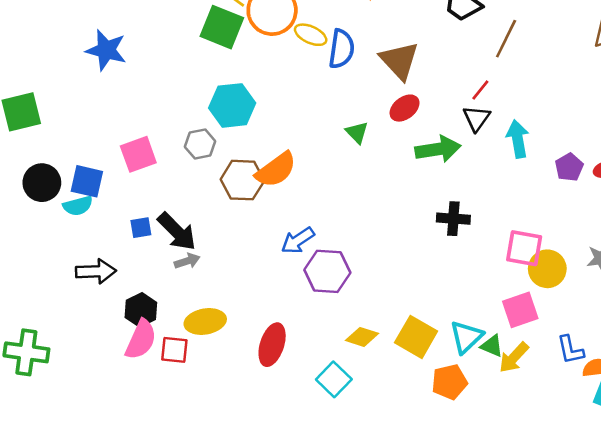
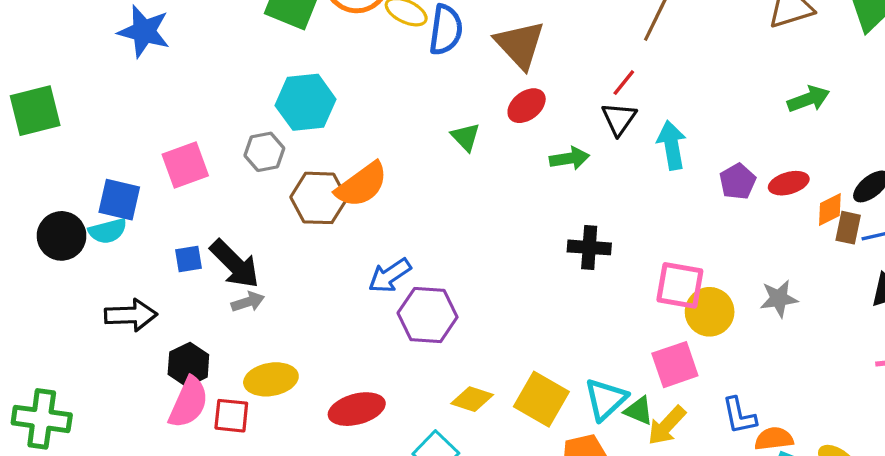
green arrow: (438, 149) -> (569, 158), size x0.7
black circle: (42, 183) -> (62, 236), moved
red ellipse: (272, 345) -> (357, 409), turned 57

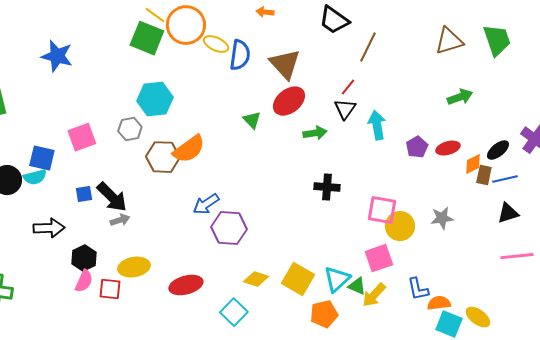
red ellipse: (527, 106) -> (289, 101), size x1.4
pink semicircle: (188, 402) -> (84, 281), size x0.7

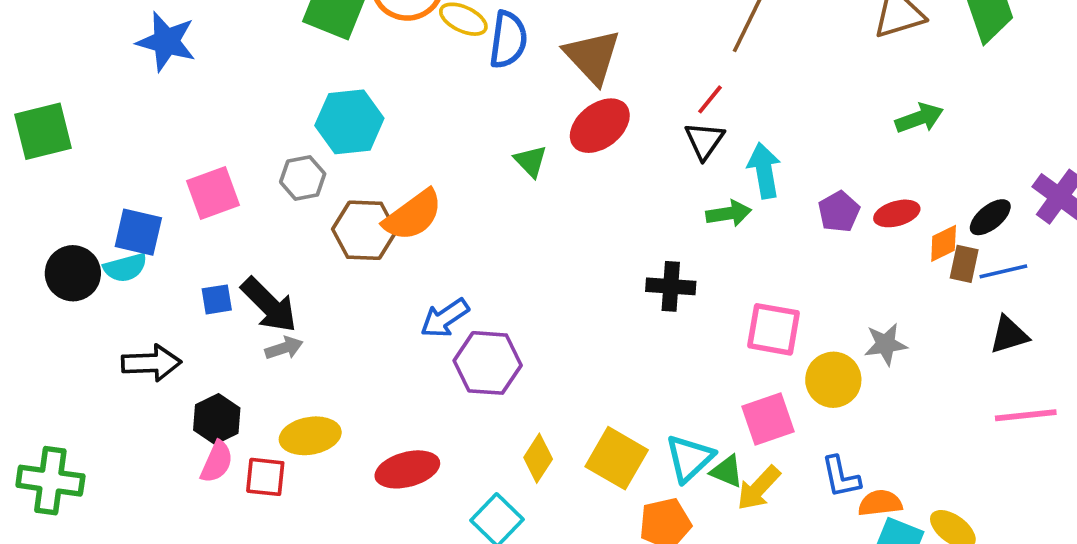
green arrow: (315, 133) -> (729, 213), moved
yellow circle: (400, 226) -> (833, 380), moved
yellow diamond: (256, 279) -> (538, 458), turned -75

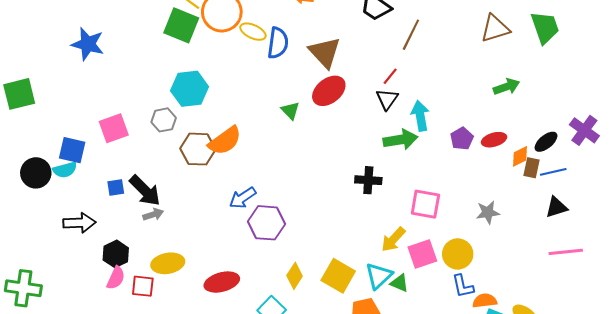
green arrow: (729, 213) -> (401, 140), size x1.4
yellow circle: (833, 380) -> (458, 254), moved
yellow arrow: (759, 488) -> (393, 239), moved

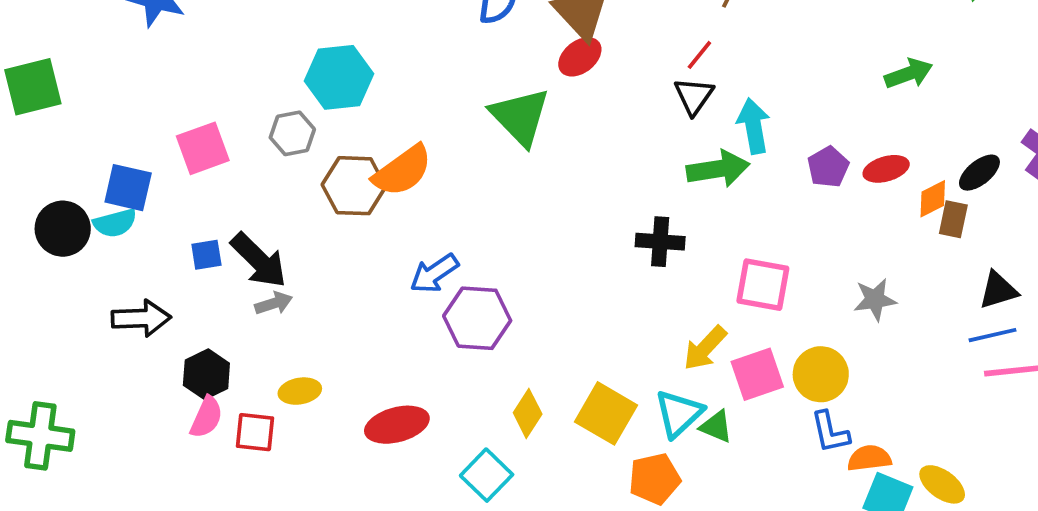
red ellipse: (329, 91) -> (580, 57), moved, size x0.7
green triangle: (290, 111) -> (520, 117), size x1.8
blue line: (553, 172) -> (993, 335), moved
yellow ellipse: (168, 263) -> (300, 391), size x0.7

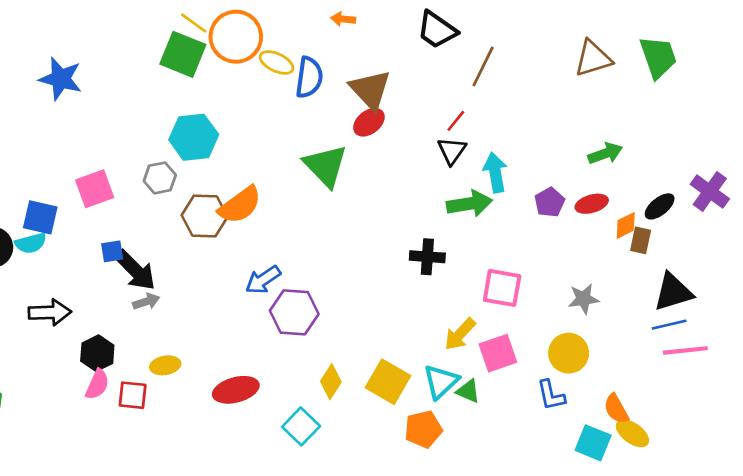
green arrow: (908, 74) -> (605, 153), moved
blue square: (206, 255) -> (112, 251), moved
black triangle: (998, 290) -> (673, 292), size x1.4
yellow circle: (821, 374) -> (569, 353), moved
orange semicircle: (869, 458) -> (616, 409), moved, turned -112

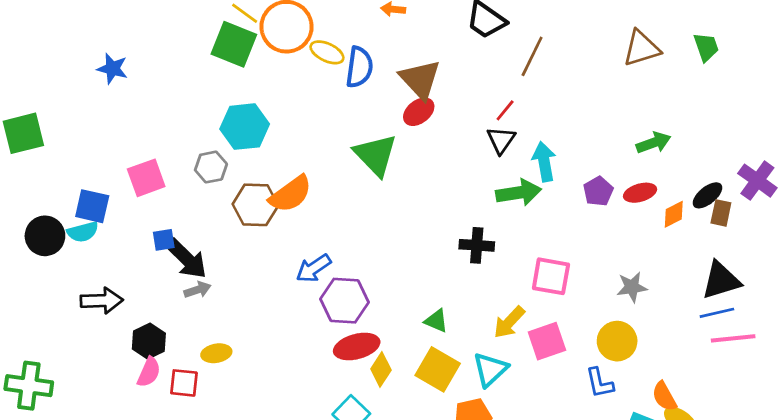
green trapezoid: (658, 57) -> (706, 47), size x0.7
blue star: (61, 79) -> (112, 69), size x0.7
brown rectangle: (641, 240) -> (721, 213), moved
red ellipse: (236, 390) -> (357, 346), moved
green triangle: (468, 391) -> (436, 321), moved

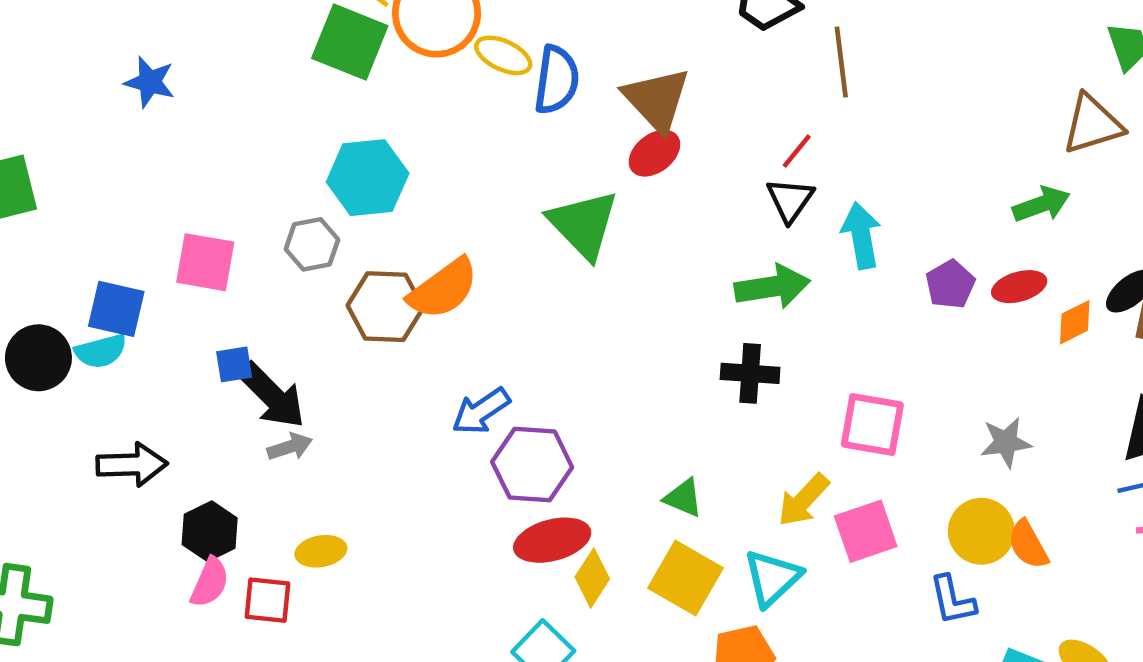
brown triangle: (641, 48) -> (1093, 124), moved
brown line: (532, 56) -> (841, 62), turned -33
pink square: (146, 178) -> (205, 262), turned 30
green arrow: (519, 193) -> (772, 287), moved
orange semicircle: (664, 396) -> (1028, 545), moved

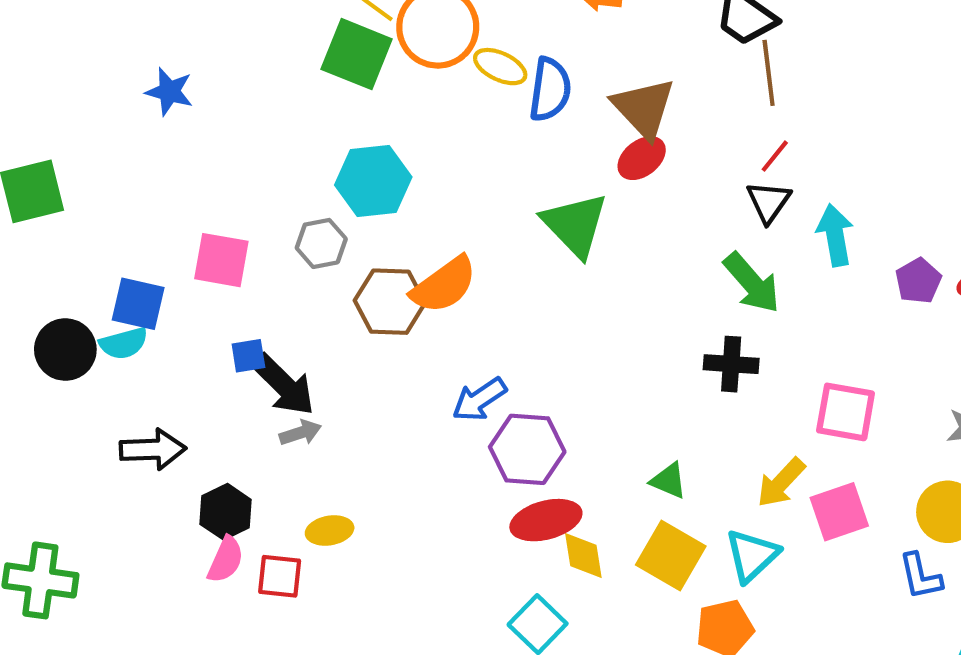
brown line: (841, 62) -> (769, 73), moved
green arrow: (772, 287) -> (752, 283), turned 58
yellow diamond: (592, 578) -> (583, 555), turned -42

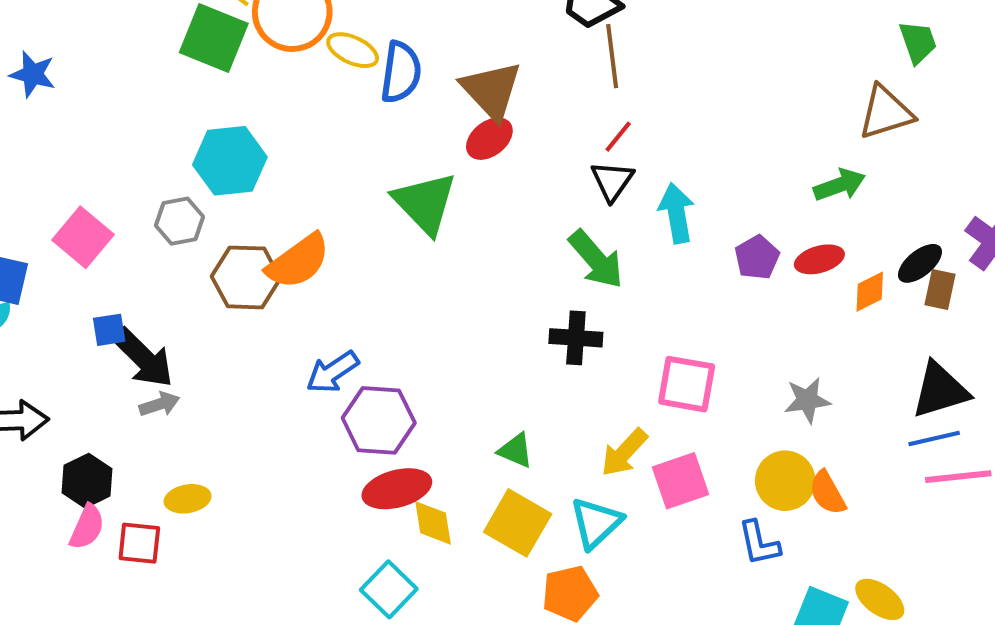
pink square: (221, 260) -> (83, 237), turned 30

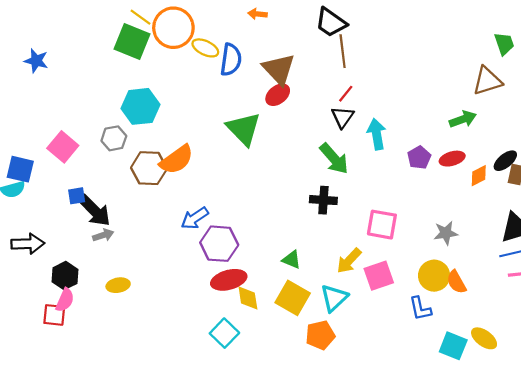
red square: (139, 543) -> (54, 315), moved

